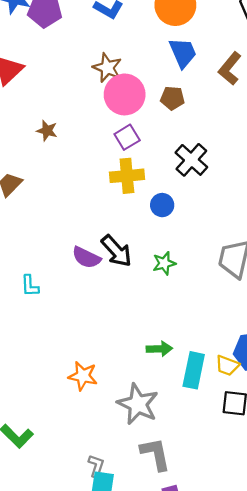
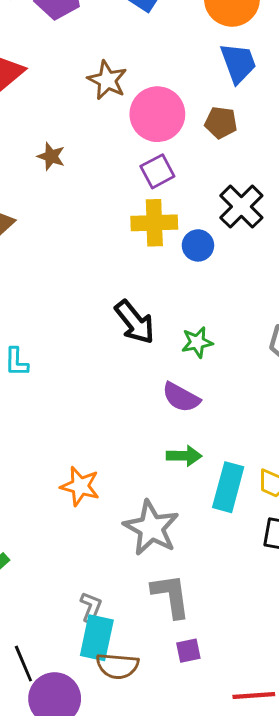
brown star: (107, 68) -> (107, 80), moved
blue circle: (162, 205) -> (198, 245), moved
purple semicircle: (86, 258) -> (181, 397), moved

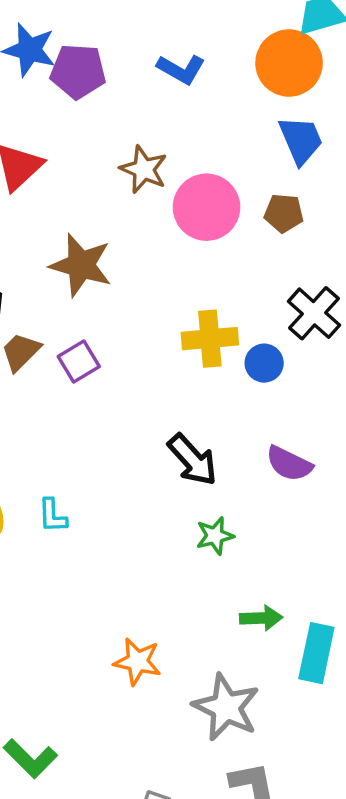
brown star: (51, 156) -> (81, 265), size x1.8
purple square: (157, 171) -> (79, 362), moved
green star: (197, 342) -> (215, 536), moved
purple semicircle: (181, 397) -> (289, 464), moved

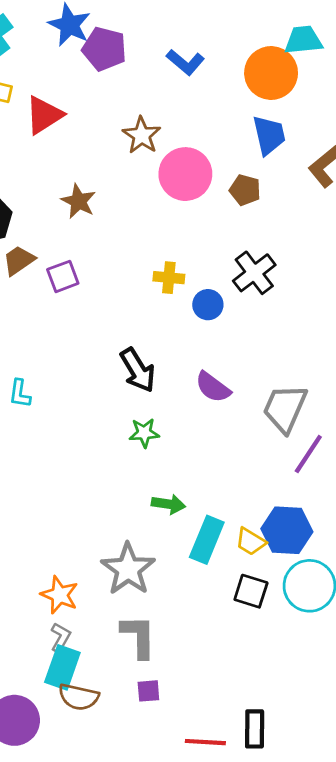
brown star: (81, 265) -> (78, 201), size x0.7
yellow cross: (210, 339) -> (169, 278), size x0.7
orange star: (138, 662) -> (60, 595), moved

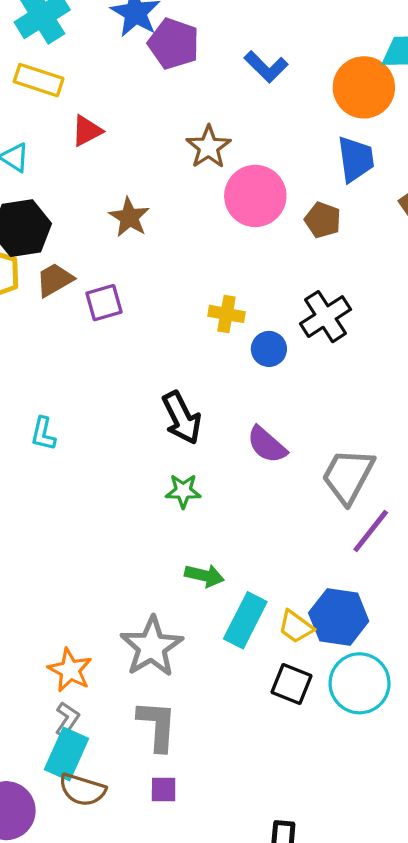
red triangle: (44, 115) -> (87, 131), moved, size x0.7

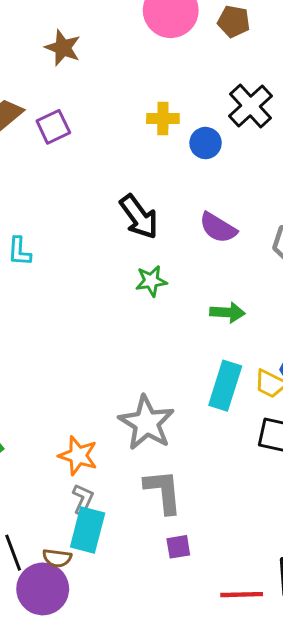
green arrow: (204, 576) -> (227, 312), moved
brown semicircle: (82, 790) -> (57, 558), moved, size x0.7

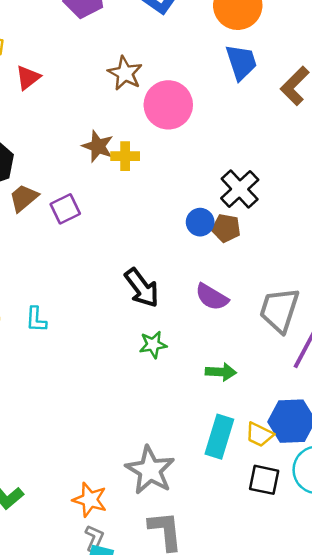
brown pentagon: (234, 21) -> (226, 228), moved
brown star: (63, 48) -> (98, 146), moved
yellow cross: (163, 119) -> (125, 156), moved

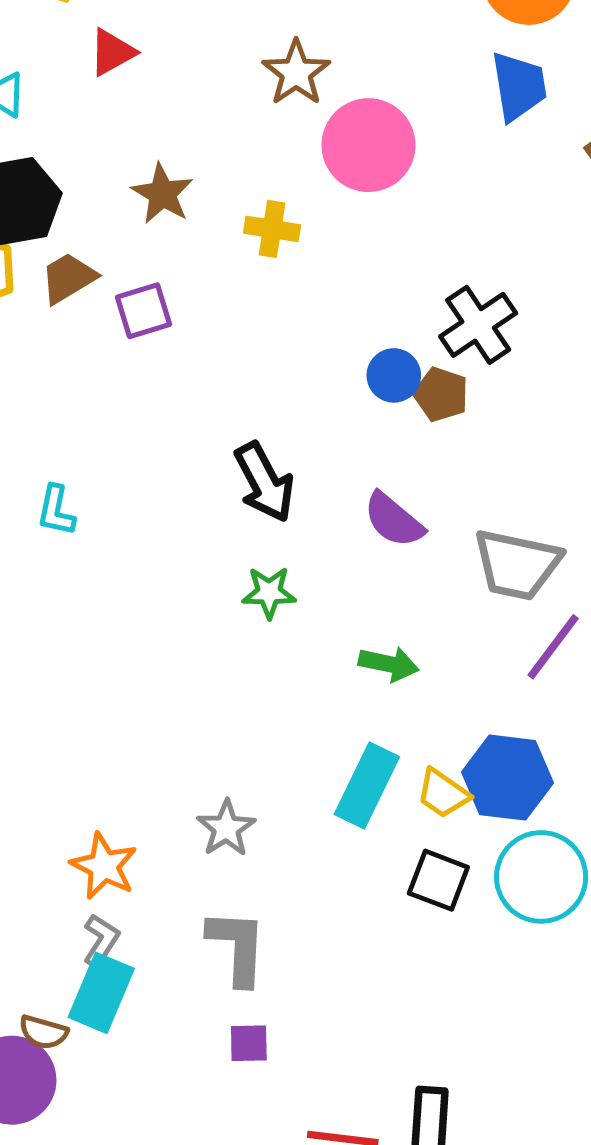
brown star: (98, 146) -> (162, 194), moved
gray trapezoid: (279, 310) -> (517, 565), turned -105
gray star: (150, 470) -> (226, 828), size x0.6

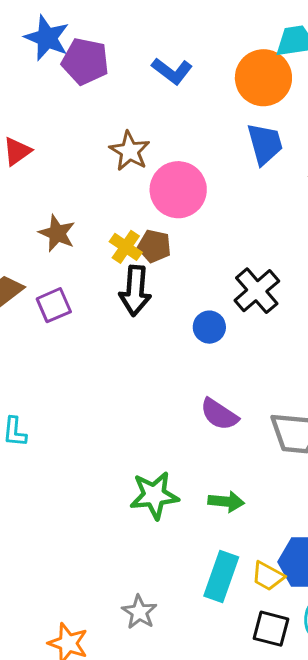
yellow cross: (272, 229) -> (126, 247), turned 32
brown pentagon: (441, 394) -> (154, 246), moved
black arrow: (264, 482) -> (135, 291), moved, turned 39
green star: (269, 592) -> (154, 495), moved, size x1.5

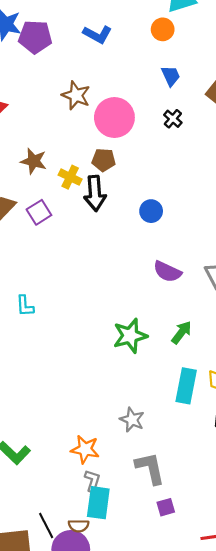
orange circle: (263, 78) -> (163, 29), size x0.6
blue trapezoid: (265, 144) -> (171, 76), size x0.7
yellow cross: (126, 247) -> (70, 177), moved
black cross: (257, 291) -> (173, 119), moved, size x0.6
green arrow: (226, 502) -> (182, 332), turned -50

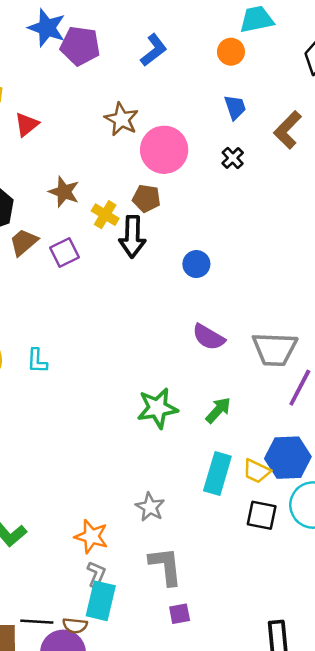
blue L-shape: (97, 34) -> (154, 50), turned -72
black line: (46, 526) -> (37, 622), turned -65

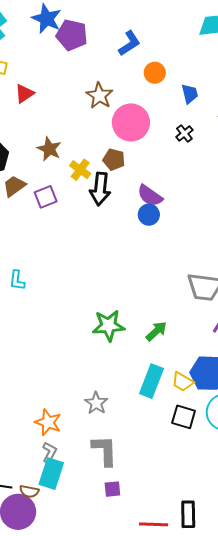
orange circle: (231, 52) -> (155, 73), moved
purple semicircle: (209, 337) -> (150, 196), moved

